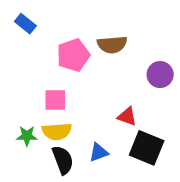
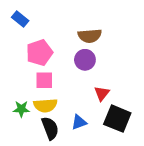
pink pentagon: (73, 55) -> (39, 53), moved
purple circle: (160, 75) -> (85, 60), moved
red triangle: (127, 116) -> (102, 93), turned 49

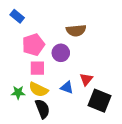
purple circle: (85, 60) -> (61, 53), moved
yellow semicircle: (45, 105) -> (38, 89), turned 30
blue triangle: (79, 122) -> (67, 87), moved, turned 40

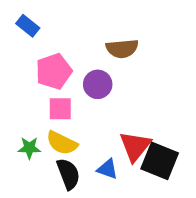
red triangle: (86, 79) -> (135, 146), moved, size x1.5
blue triangle: (67, 87) -> (107, 169), moved

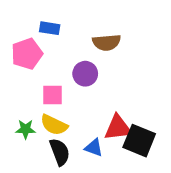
blue rectangle: (28, 26) -> (50, 28), moved, turned -30
pink pentagon: (54, 71) -> (27, 54), moved
red triangle: (135, 146) -> (118, 128), turned 44

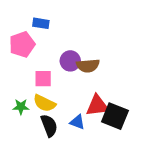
brown semicircle: (107, 42) -> (88, 66), moved

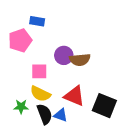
red triangle: (97, 106) -> (74, 96), moved, turned 30
green star: (21, 107) -> (21, 107), moved
blue triangle: (77, 122) -> (61, 115), moved

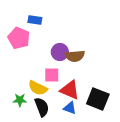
pink pentagon: (20, 40) -> (19, 38), turned -30
pink square: (39, 71) -> (52, 75), moved
blue triangle: (61, 115) -> (70, 108), moved

